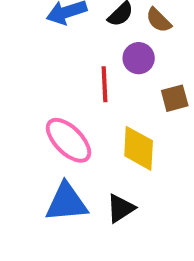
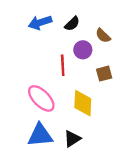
brown semicircle: (159, 20) -> (103, 36), moved

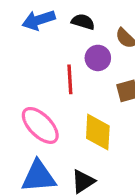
black semicircle: (72, 24) -> (83, 22), turned -119

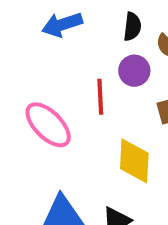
black semicircle: (83, 22) -> (132, 27), moved, turned 80
pink ellipse: (40, 125) -> (48, 125), moved

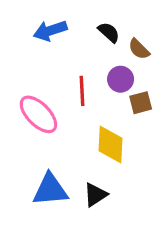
black semicircle: (132, 27) -> (109, 32), turned -55
purple circle: (134, 71) -> (121, 79), moved

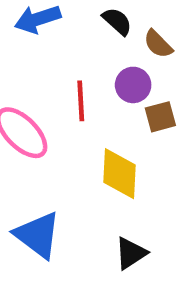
blue triangle: (50, 190) -> (38, 235), turned 42
black triangle: (95, 195) -> (131, 253), moved

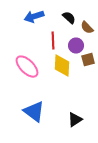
red line: (81, 101) -> (53, 41), moved
yellow diamond: (119, 174) -> (62, 66), moved

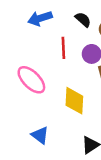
yellow diamond: (62, 66) -> (74, 101), moved
blue triangle: (34, 112) -> (40, 135), size x0.7

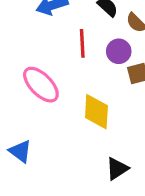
blue triangle: (40, 135) -> (20, 151), moved

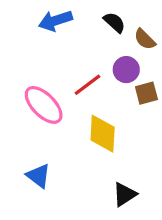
red line: (82, 43) -> (87, 85), moved, turned 56
blue triangle: (20, 151) -> (39, 176), moved

